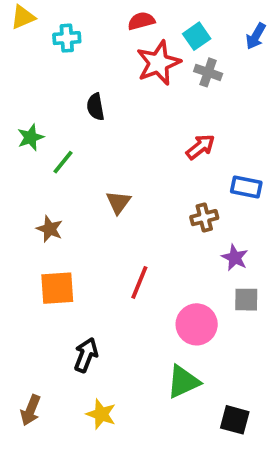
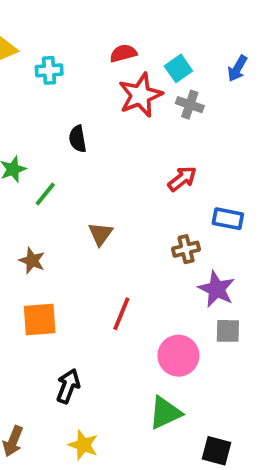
purple star: (235, 258) -> (216, 289), size x1.4

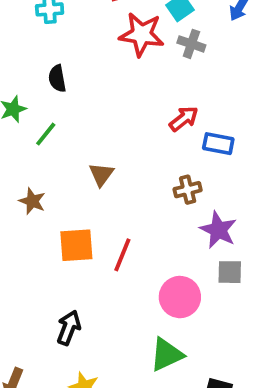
red star: (140, 95) -> (142, 34), turned 30
black semicircle: (78, 139) -> (57, 78), moved
blue rectangle: (228, 219) -> (218, 144), moved
orange square: (40, 320) -> (76, 245), moved

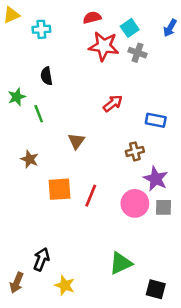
red arrow: (184, 119) -> (113, 103), moved
green line: (46, 134) -> (39, 114), turned -60
pink circle: (180, 297) -> (135, 203), moved
black arrow: (69, 328) -> (41, 259), moved

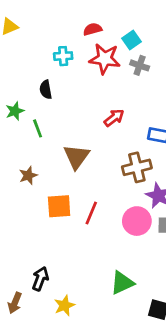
cyan cross: (41, 29) -> (63, 56), moved
brown triangle: (76, 141) -> (77, 157), size x1.5
brown cross: (135, 151) -> (137, 167), size x1.5
brown star: (30, 159) -> (28, 175), turned 30
yellow star: (65, 285) -> (64, 306), turned 30

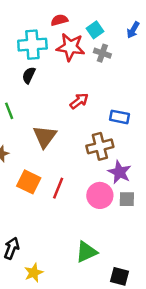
cyan cross: (63, 56) -> (32, 45), size x1.6
black semicircle: (46, 90) -> (29, 75), moved, turned 35
orange square: (59, 206) -> (29, 182), turned 30

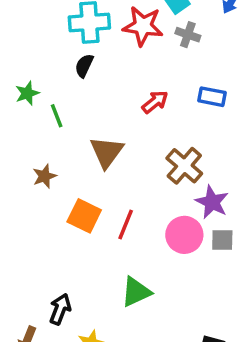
blue rectangle: (120, 117) -> (212, 97), moved
brown cross: (100, 146) -> (184, 166), turned -35
green triangle: (86, 252) -> (136, 292), moved

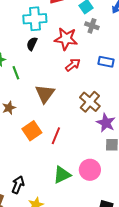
red star: (143, 26) -> (66, 39), moved
orange square: (84, 216) -> (32, 131), turned 30
pink circle: (184, 235) -> (90, 170), moved

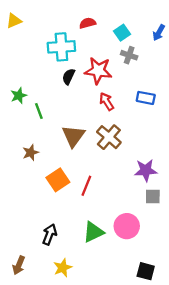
black semicircle: (32, 44) -> (69, 77), moved
red arrow: (73, 65) -> (107, 101), turned -84
brown cross: (90, 102) -> (109, 137), moved
purple star: (106, 123) -> (146, 170), turned -30
black arrow: (18, 185) -> (50, 234), moved

